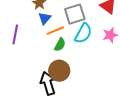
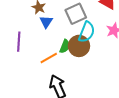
orange line: (55, 31) -> (49, 58), moved
brown circle: (59, 71) -> (79, 46), moved

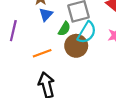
green semicircle: (65, 46) -> (64, 29), moved

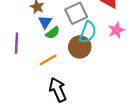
green semicircle: (64, 29) -> (53, 33), moved, turned 32

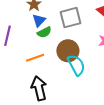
cyan semicircle: (88, 32) -> (76, 65), moved, turned -60

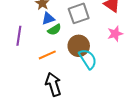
blue triangle: (39, 20) -> (48, 18), turned 32

